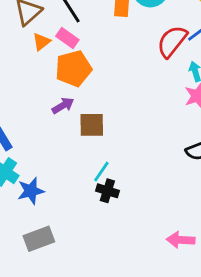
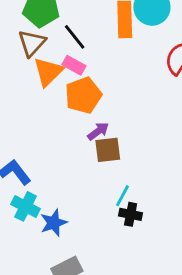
orange triangle: (41, 42) -> (48, 72), size x1.6
purple arrow: (63, 106) -> (98, 131), moved

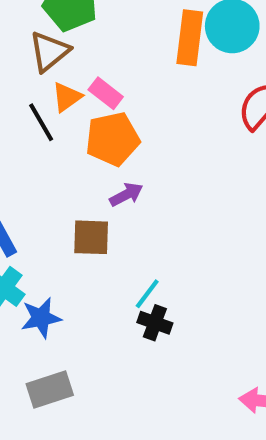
black line: (75, 37) -> (41, 122), moved
orange triangle: (48, 72) -> (67, 97), size x0.7
brown square: (108, 150) -> (91, 237), moved

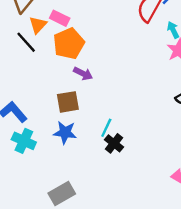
purple arrow: (126, 195) -> (83, 74), turned 66
blue star: (41, 318) -> (65, 132), moved, turned 30
black cross: (155, 323) -> (114, 143), turned 30

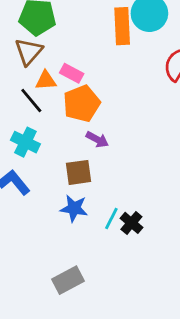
orange triangle: (38, 25) -> (46, 80), turned 42
cyan line: (106, 128) -> (111, 219), moved
cyan cross: (24, 141) -> (25, 142), moved

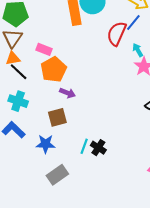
orange triangle: (46, 80) -> (13, 58), moved
blue star: (74, 208) -> (46, 144), moved
gray rectangle: (68, 280) -> (57, 175), moved

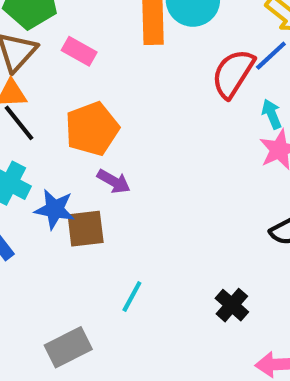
pink rectangle: (44, 49) -> (79, 51), moved
blue star: (46, 144) -> (55, 209), moved
black cross: (98, 148) -> (232, 305), moved

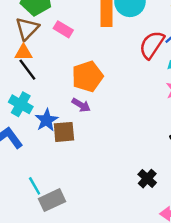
orange pentagon: (92, 129) -> (87, 76), moved
blue star: (55, 209) -> (46, 120), turned 30
cyan line: (132, 297) -> (35, 186), moved, turned -60

